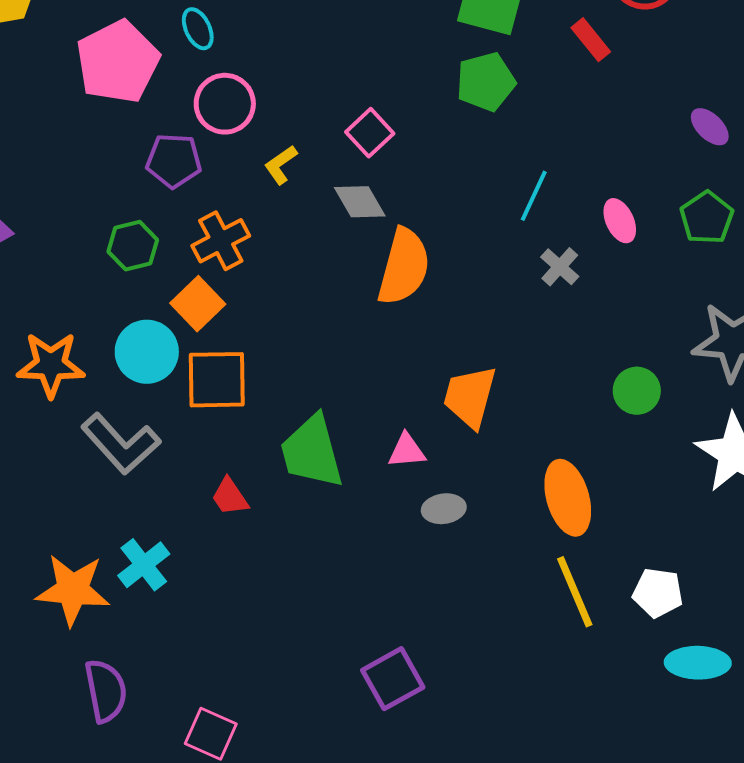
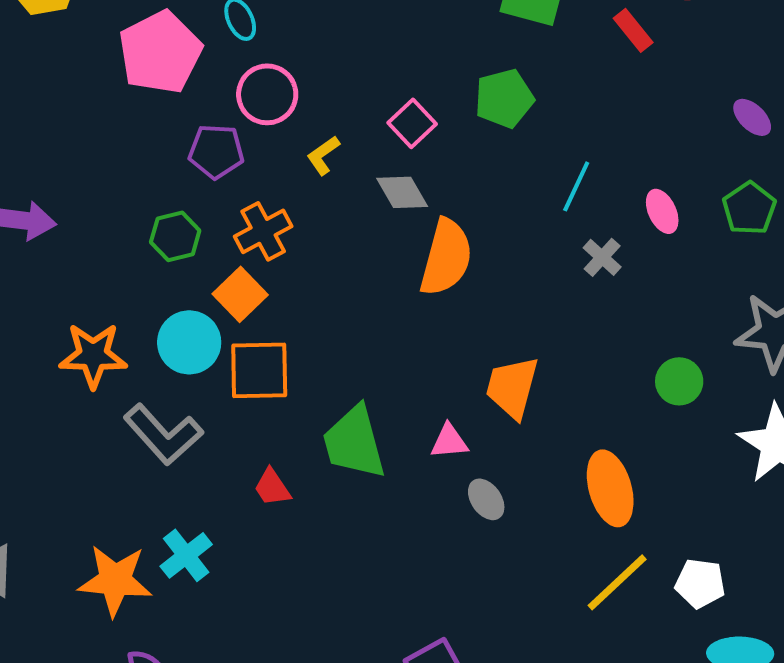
green pentagon: (486, 82) -> (504, 98), moved
gray ellipse: (444, 509) -> (486, 499), turned 63
yellow line: (575, 592) -> (617, 582), turned 70

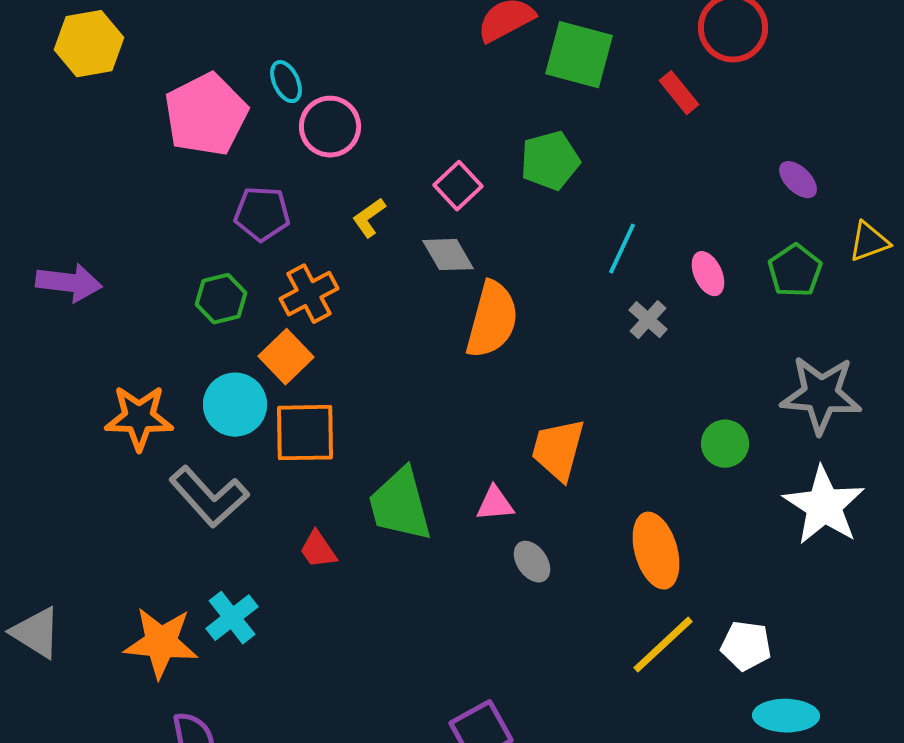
pink circle: (267, 94) -> (330, 127), moved

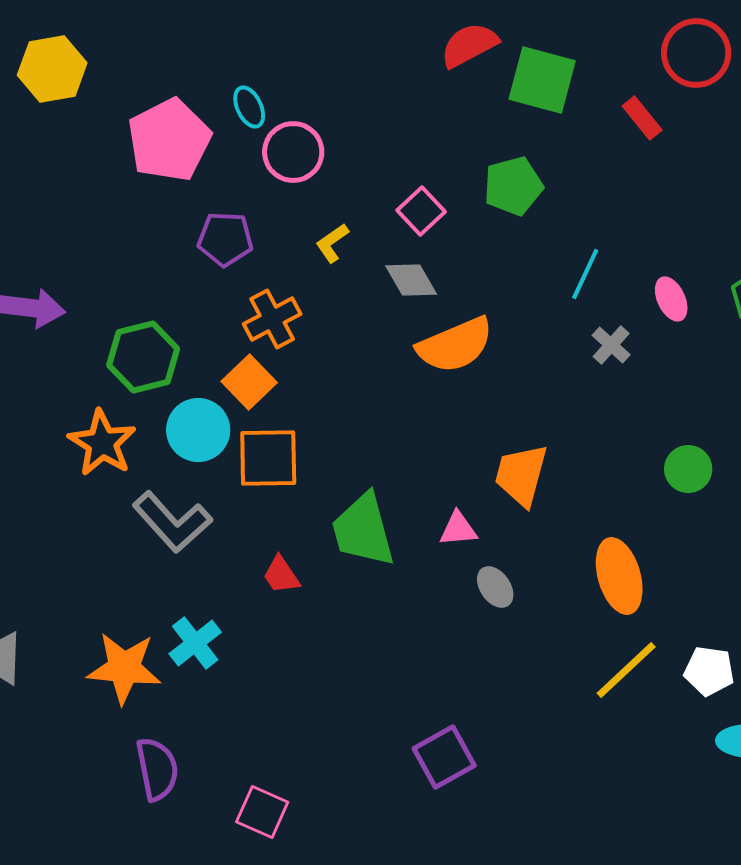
green hexagon: (221, 299) -> (143, 357), moved, size x1.4
orange semicircle: (492, 320) -> (455, 345), turned 52
orange star: (139, 418) -> (102, 443), turned 30

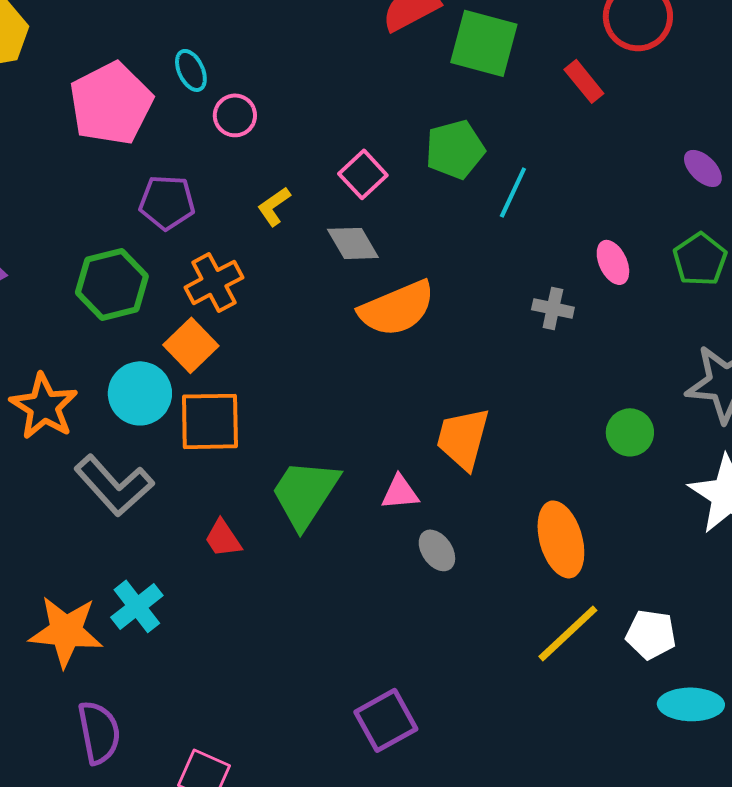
pink circle: (293, 152) -> (235, 115), size x0.7
cyan line: (585, 274) -> (513, 192), moved
gray cross: (611, 345) -> (553, 308), turned -30
green hexagon: (143, 357) -> (112, 284), moved
green trapezoid: (363, 530) -> (305, 493), turned 48

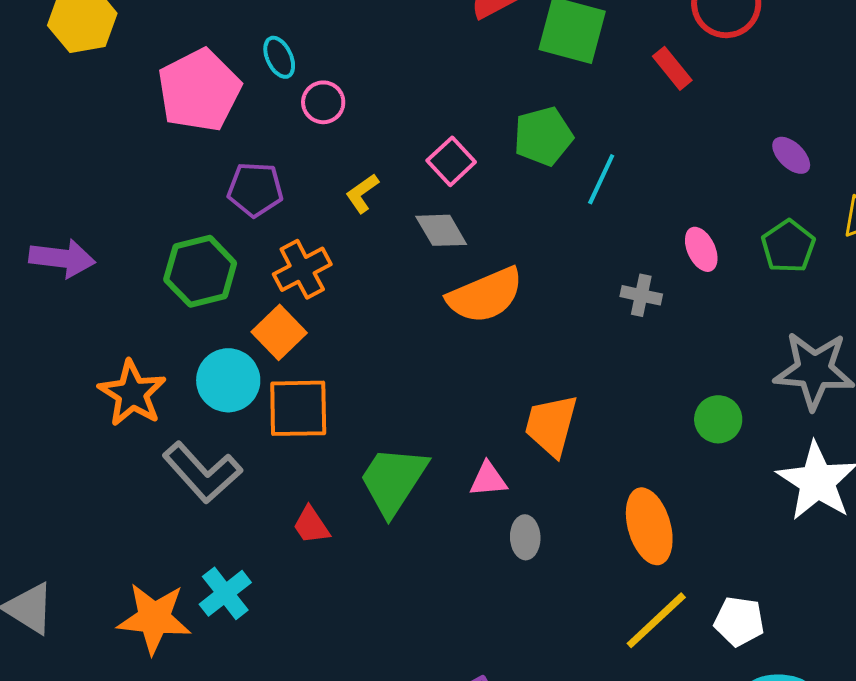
gray ellipse: (437, 550) -> (525, 537), turned 33

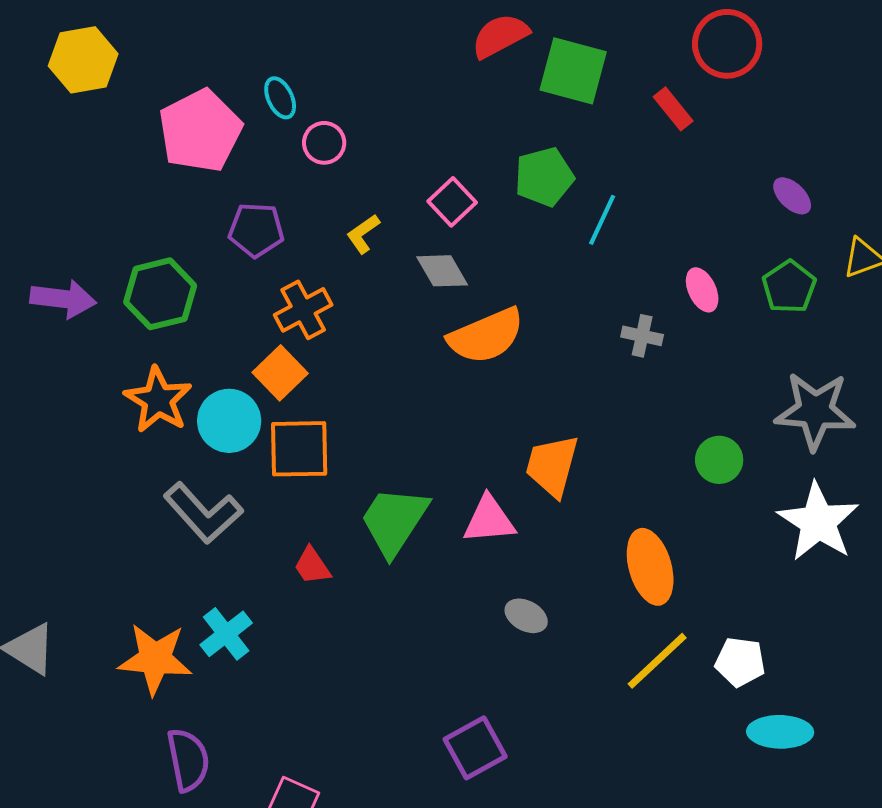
green hexagon: (200, 271) -> (160, 294), moved
orange star: (132, 393) -> (158, 400), moved
pink triangle: (488, 479) -> (489, 520), size x1.4
gray ellipse: (525, 537) -> (526, 616), moved, turned -60

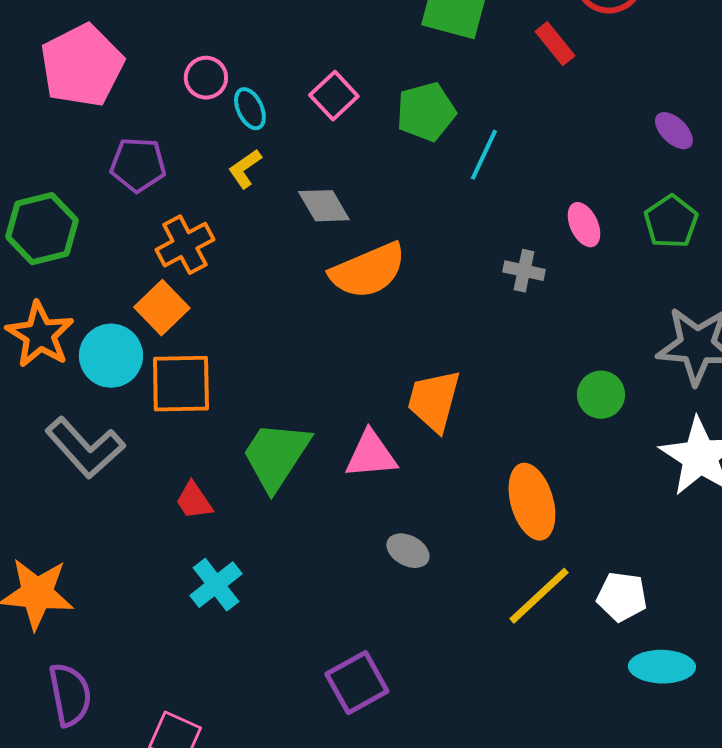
cyan ellipse: (280, 98) -> (250, 109), moved
pink square: (452, 202) -> (334, 96), moved
cyan cross: (226, 634) -> (216, 585), moved

